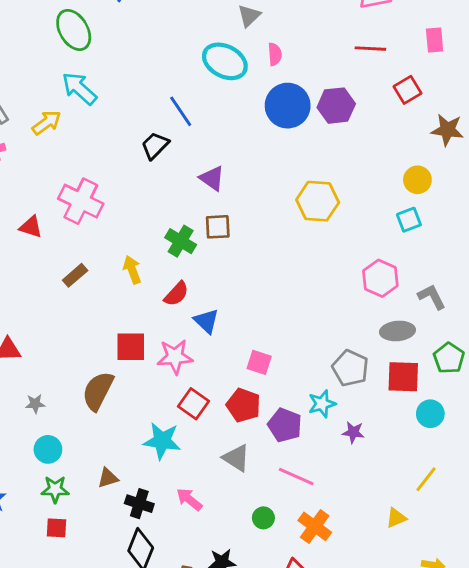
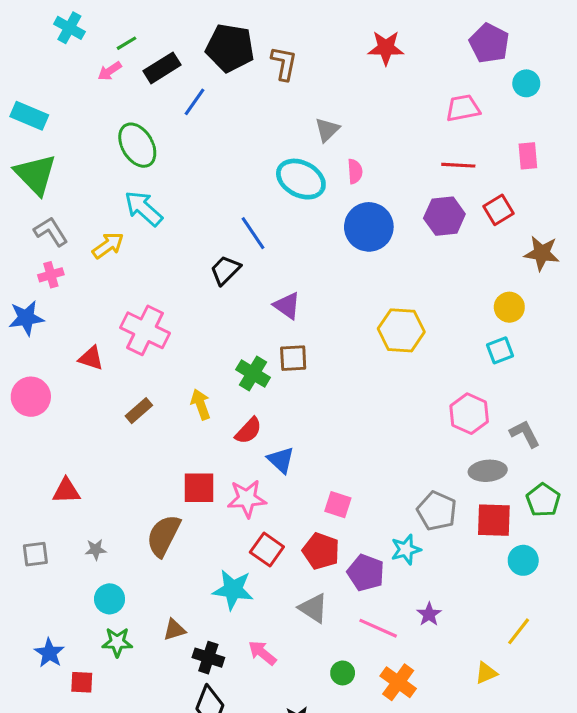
purple hexagon: (336, 106) -> (444, 216), moved
purple star: (353, 432) -> (429, 614), moved, turned 30
red square: (57, 528) -> (82, 682), moved

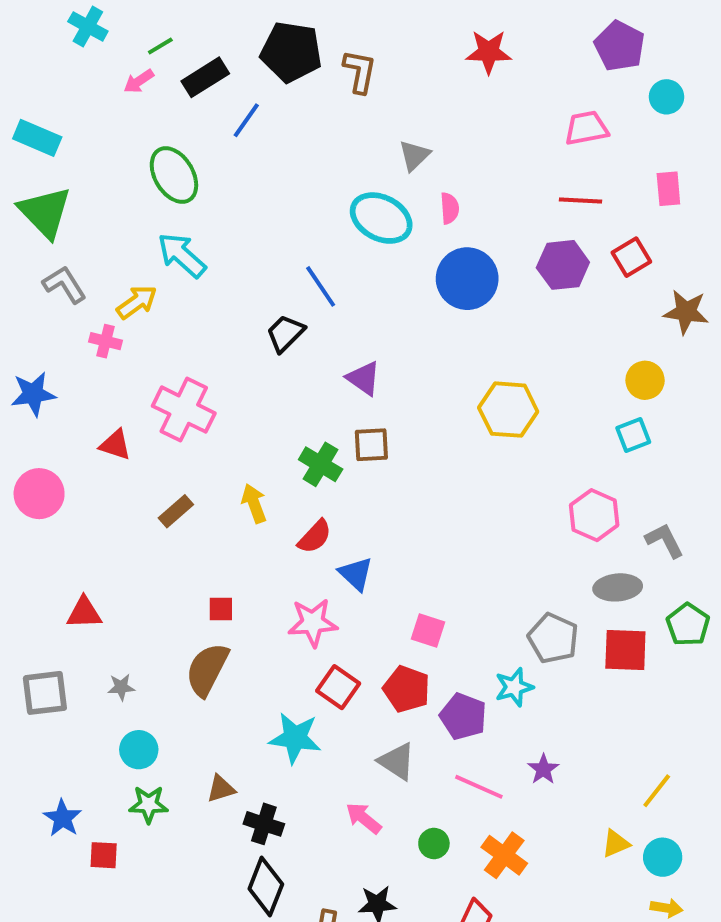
pink cross: (51, 275) -> (106, 341), moved, turned 30
red square: (199, 488) -> (221, 609), moved, size x0.6
gray square: (35, 554) -> (45, 693), size x1.4
cyan circle: (523, 560) -> (663, 857), moved
pink arrow: (262, 653) -> (364, 818), moved

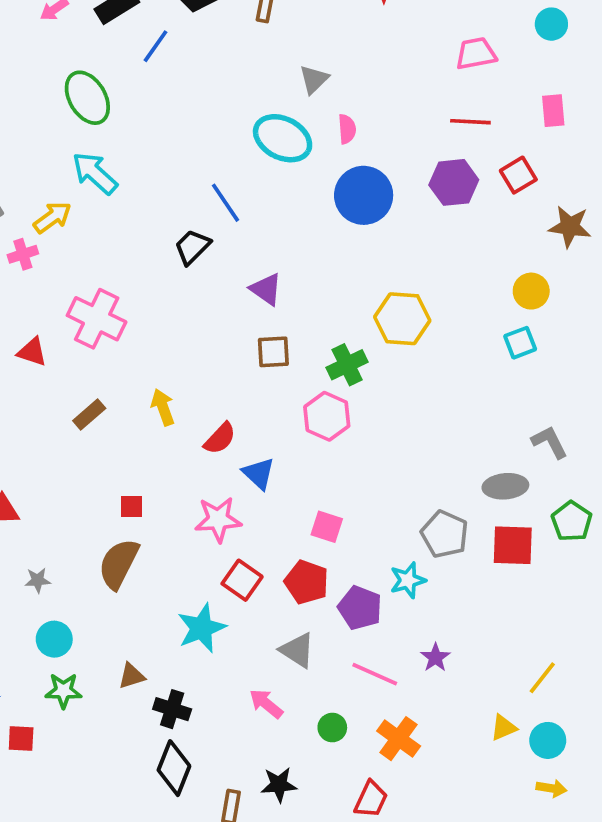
pink cross: (106, 341) -> (23, 254), turned -32
green cross: (321, 464) -> (347, 365), moved, turned 33
pink hexagon: (594, 515) -> (327, 416), moved
cyan star: (295, 738) -> (202, 628), turned -30

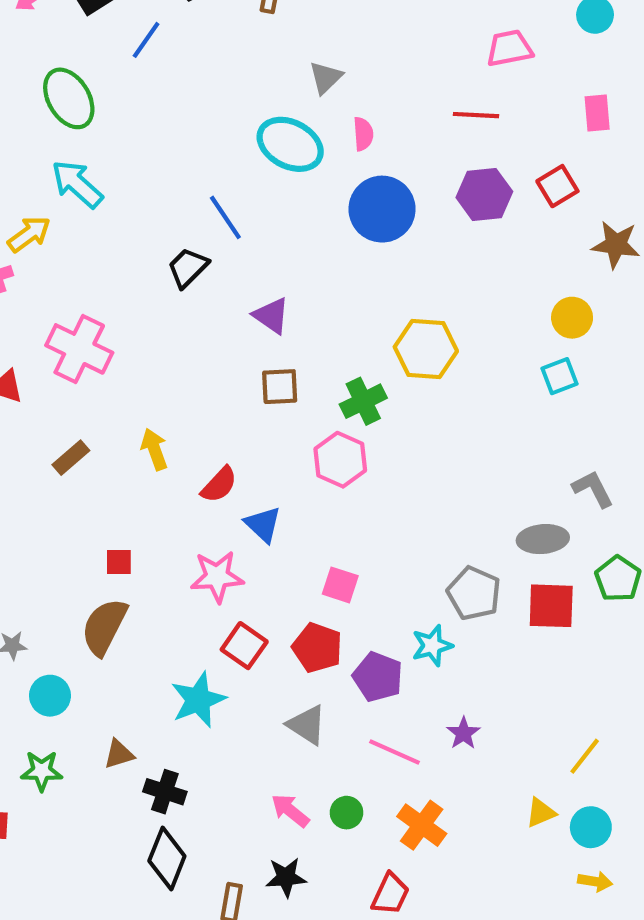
red line: (470, 122) -> (476, 115), moved
cyan circle: (54, 639) -> (50, 696), moved
pink arrow: (266, 704) -> (290, 810), moved

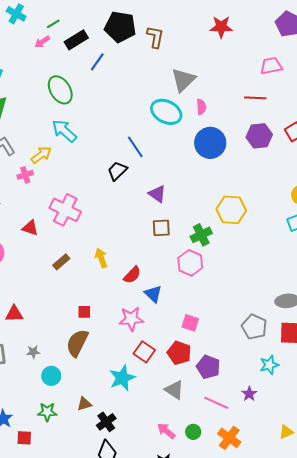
gray triangle: (326, 78) -> (183, 80), size x1.5
cyan star: (432, 646) -> (269, 365), moved
black cross: (165, 792) -> (106, 422), turned 36

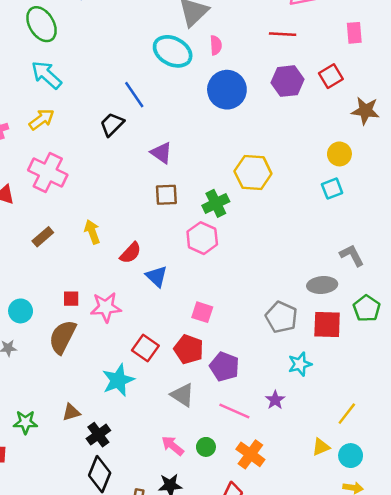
yellow arrow: (41, 155) -> (42, 119), moved
pink star: (131, 319) -> (106, 307), moved
cyan circle: (51, 376) -> (21, 311), moved

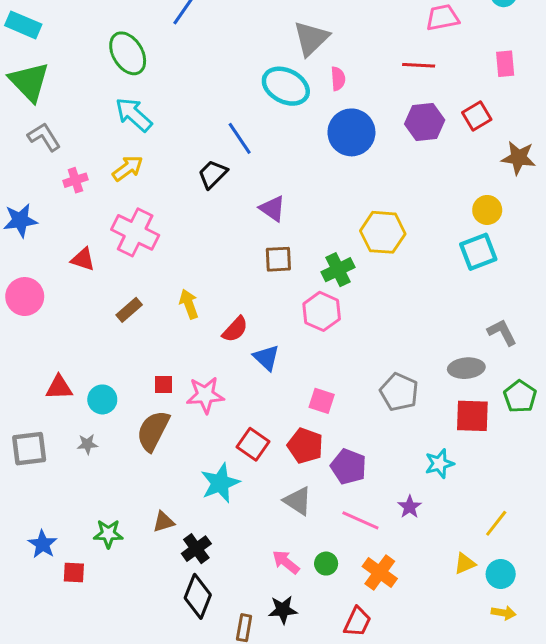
cyan square: (332, 189) -> (478, 252), size x1.4
gray pentagon: (281, 317) -> (399, 392), moved

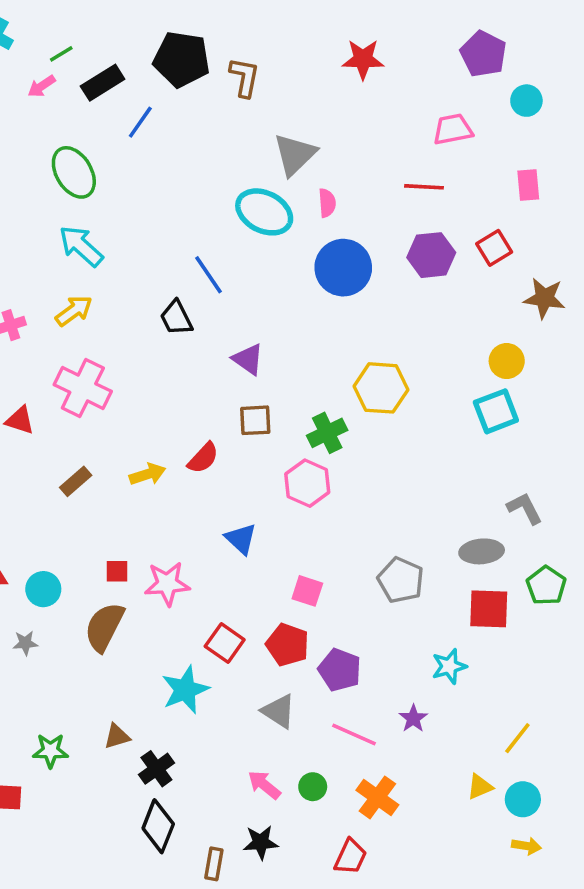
black trapezoid: (213, 174) -> (176, 318), turned -72
yellow arrow: (189, 304) -> (147, 474), turned 92
red semicircle: (235, 329) -> (203, 458), moved

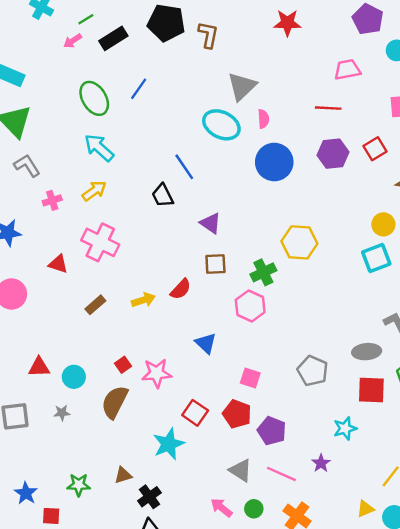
blue line: (140, 122) -> (139, 89), moved
red square: (117, 571) -> (123, 365), turned -35
gray triangle: (279, 711) -> (241, 470), moved

